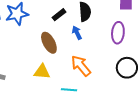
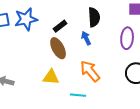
black rectangle: (59, 15) -> (60, 26), moved

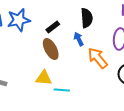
orange arrow: (90, 71) -> (98, 58), moved
cyan line: (78, 95) -> (62, 90), moved

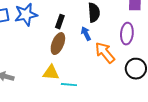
black rectangle: (53, 27) -> (60, 22), turned -32
brown ellipse: (51, 49) -> (58, 44), turned 50

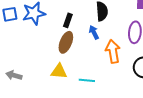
orange arrow: (105, 53) -> (113, 51), turned 30
cyan line: (69, 85) -> (87, 80), moved

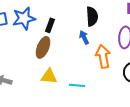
black rectangle: (68, 20) -> (50, 25), moved
brown ellipse: (66, 42) -> (43, 47), moved

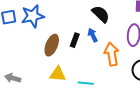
black semicircle: (92, 16) -> (101, 14), turned -42
black rectangle: (50, 25) -> (75, 40), moved

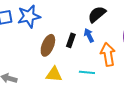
black semicircle: (101, 14) -> (97, 14), turned -84
cyan line: (86, 83) -> (87, 72), moved

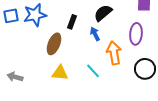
black rectangle: (71, 40) -> (72, 22), moved
cyan line: (87, 72) -> (93, 71), turned 42

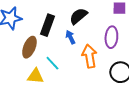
black rectangle: (72, 22) -> (47, 25), size x1.5
cyan line: (93, 71) -> (52, 63), moved

